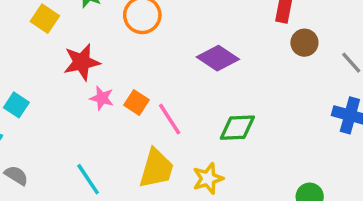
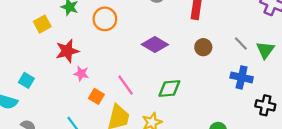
yellow square: (45, 19) -> (42, 24), turned 30
brown circle: (304, 43) -> (203, 47), moved
orange square: (137, 102) -> (96, 96), moved

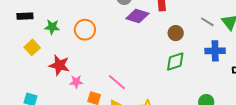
purple diamond: (155, 44) -> (137, 16), moved
red star: (67, 51) -> (59, 65), turned -30
green diamond: (169, 89) -> (175, 61), moved

